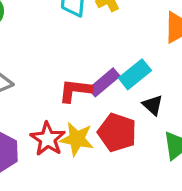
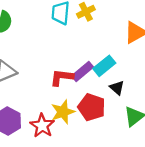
red star: (48, 139) -> (42, 126), moved
yellow star: (77, 139) -> (63, 112), turned -30

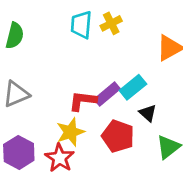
yellow star: (63, 112) -> (70, 132), moved

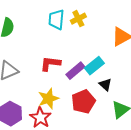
red L-shape: (83, 101) -> (50, 64), moved
red pentagon: (118, 136) -> (83, 102), turned 30

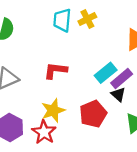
purple rectangle: (75, 71) -> (122, 78), moved

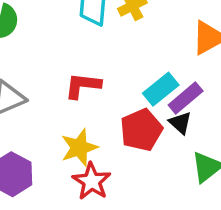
red pentagon: (93, 114) -> (141, 130), moved
red star: (44, 132) -> (92, 181), moved

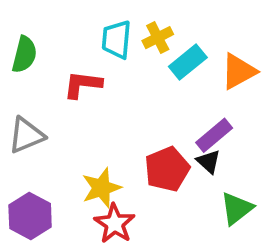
red L-shape: (83, 86) -> (83, 85), moved
cyan rectangle: (161, 89) -> (188, 62), moved

